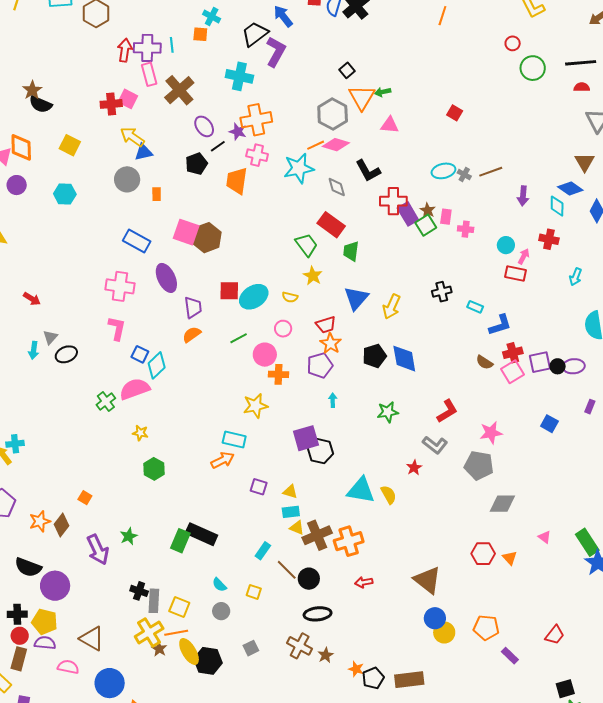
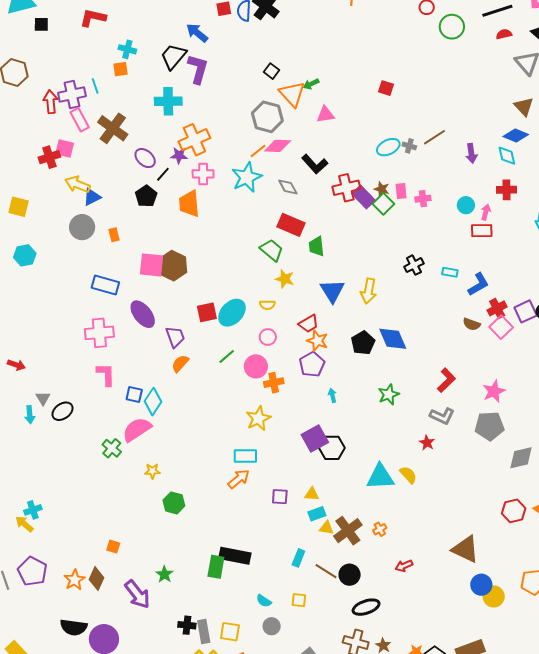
orange cross: (349, 541) -> (380, 529), size x0.5

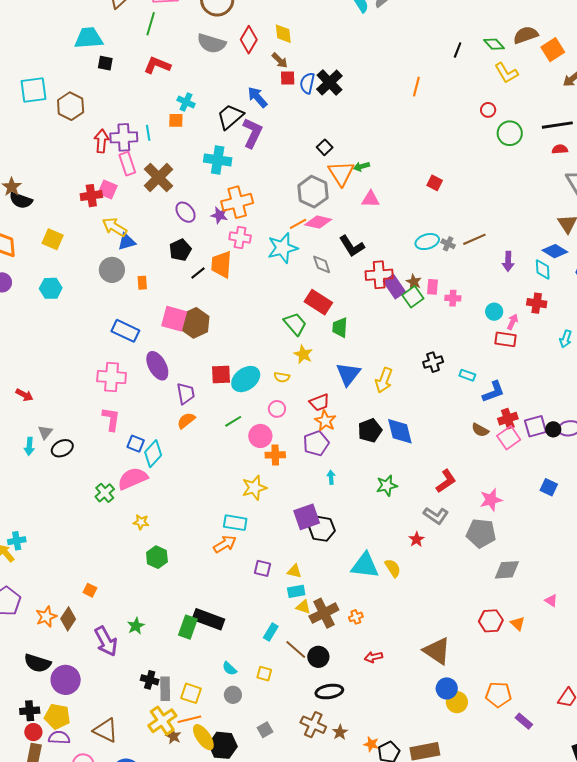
black line: (163, 174) -> (198, 273), moved

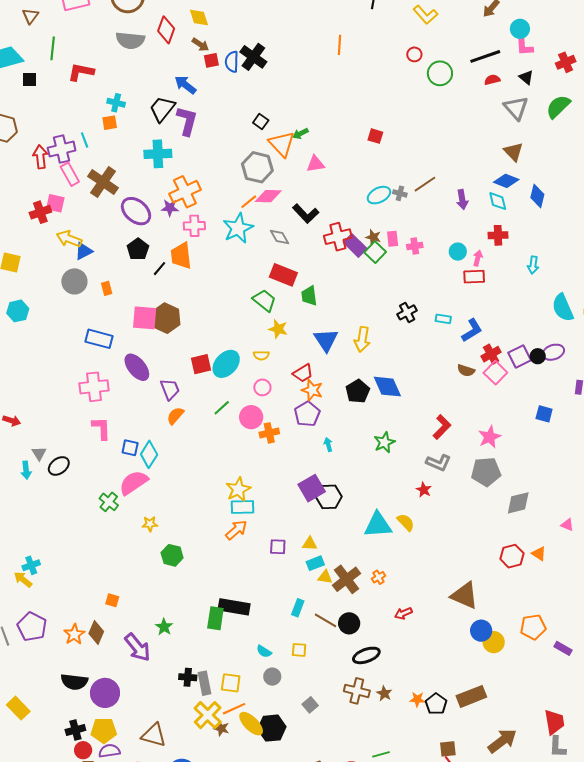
green line: (151, 24) -> (53, 48), moved
purple ellipse: (185, 212) -> (136, 211), size x1.4
yellow star: (254, 488) -> (238, 489), moved

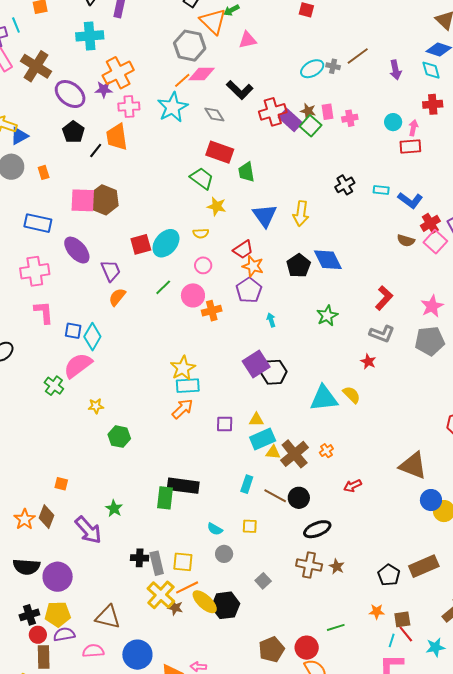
blue L-shape: (472, 330) -> (410, 200), turned 70
cyan rectangle: (315, 563) -> (263, 439), size x1.4
orange star: (417, 699) -> (377, 612), moved

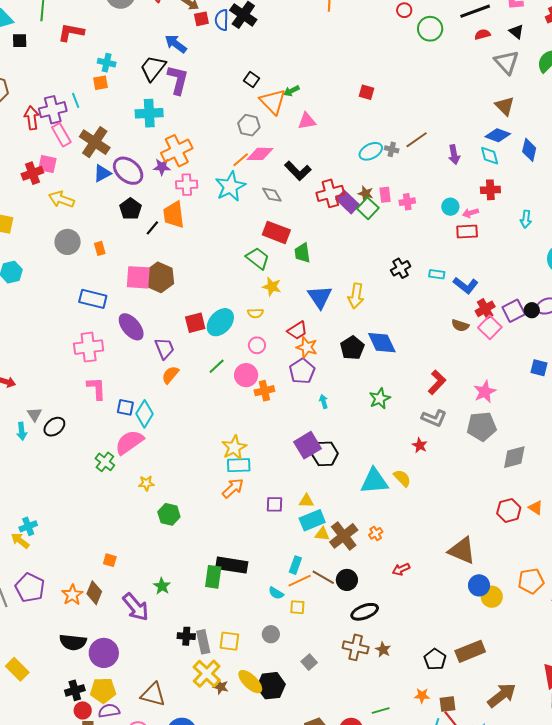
gray hexagon: (190, 46) -> (249, 125), size x0.7
pink arrow: (413, 128) -> (470, 213), turned -119
blue triangle: (19, 136) -> (102, 173), moved
cyan semicircle: (215, 529) -> (276, 593), moved
orange line: (187, 587) -> (300, 581), moved

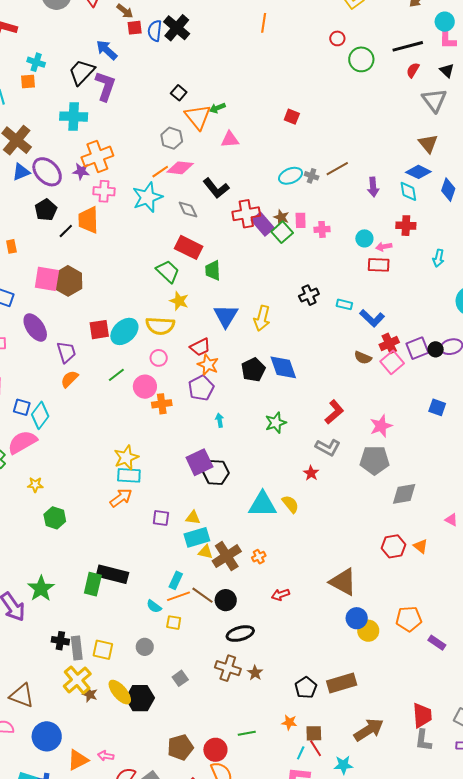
red semicircle: (482, 34) -> (413, 70), turned -49
yellow semicircle: (255, 313) -> (160, 326), size x1.8
green star: (162, 586) -> (41, 589), size x1.5

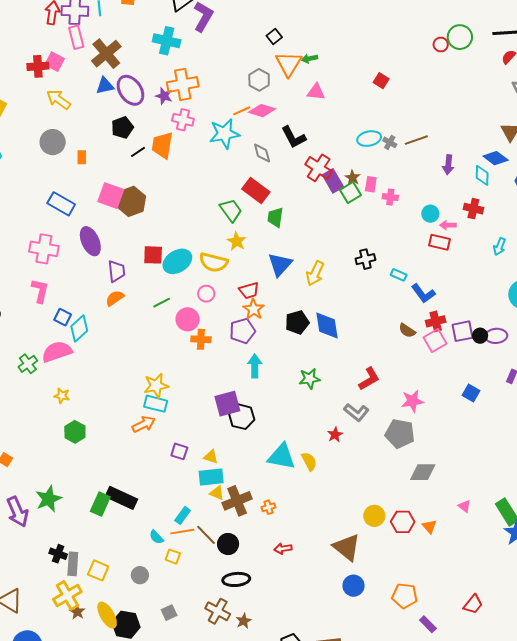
red circle: (337, 38) -> (441, 44), moved
red cross: (246, 214) -> (319, 168), turned 32
cyan arrow: (220, 420) -> (255, 366), size x1.6
yellow circle: (368, 631) -> (374, 516), moved

